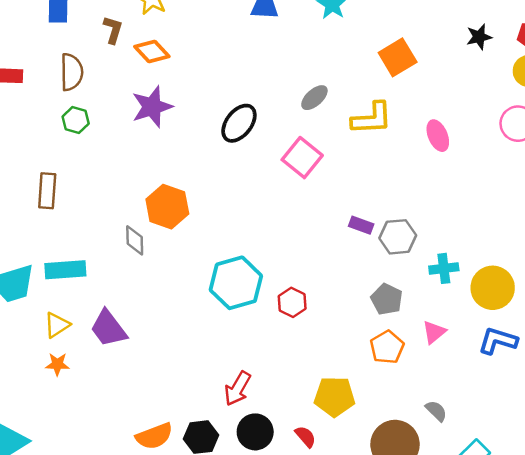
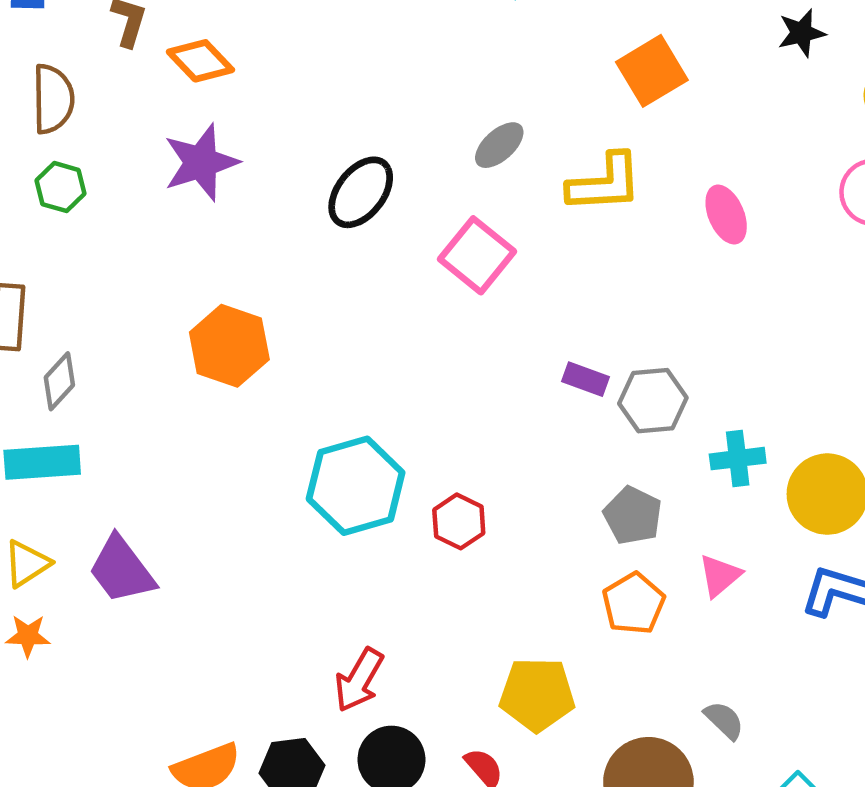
gray diamond: (135, 240) -> (59, 381), moved, turned 44

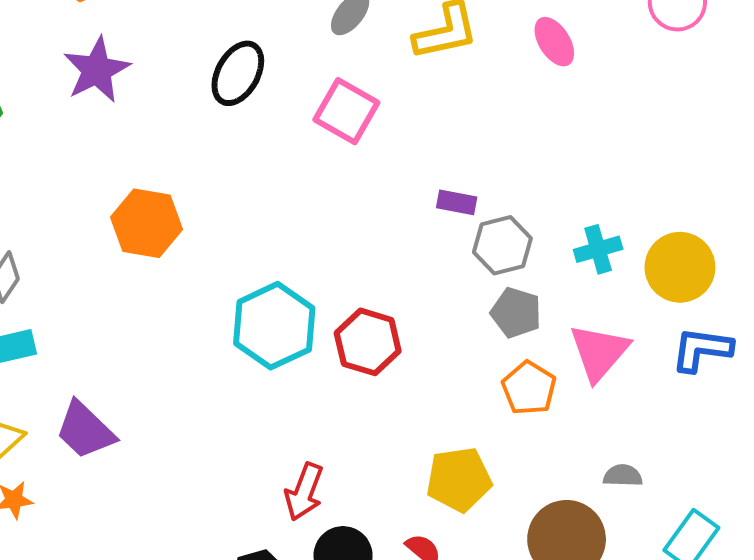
gray hexagon: (653, 401) -> (502, 245), moved
red hexagon: (459, 521) -> (368, 342), size x1.4
pink triangle: (720, 576) -> (599, 352), size x1.6
gray semicircle: (724, 720) -> (623, 476), turned -33

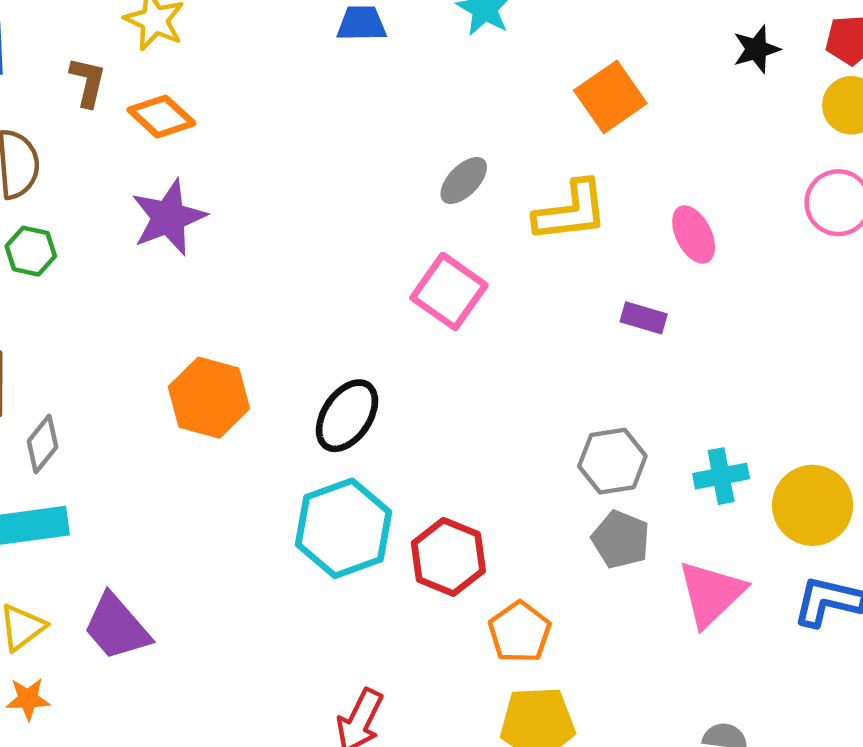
black ellipse: (238, 73) -> (347, 416), moved
purple rectangle: (457, 202) -> (644, 318), moved
orange pentagon: (529, 388) -> (520, 632), moved

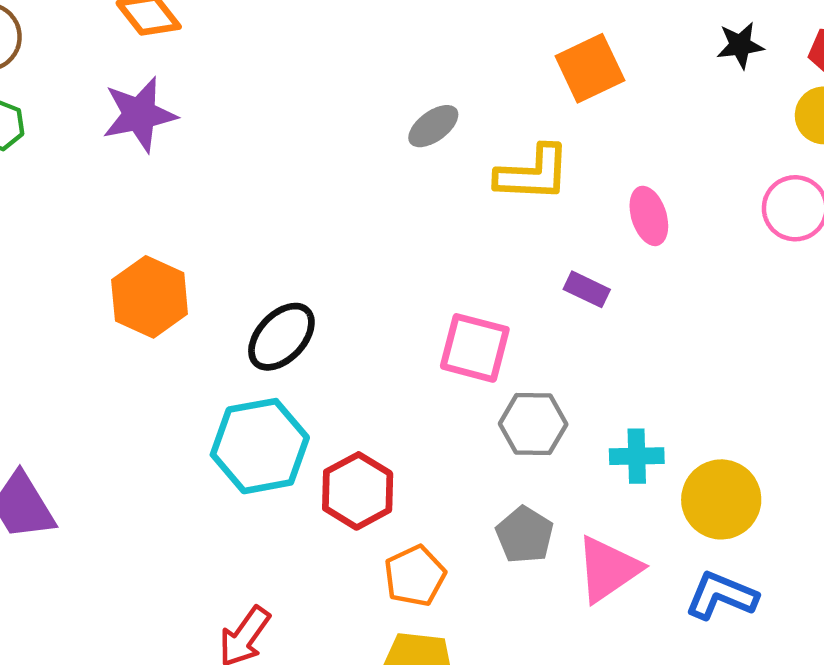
pink square: (449, 291) -> (475, 348), moved, turned -30
gray pentagon: (621, 539) -> (525, 535), moved

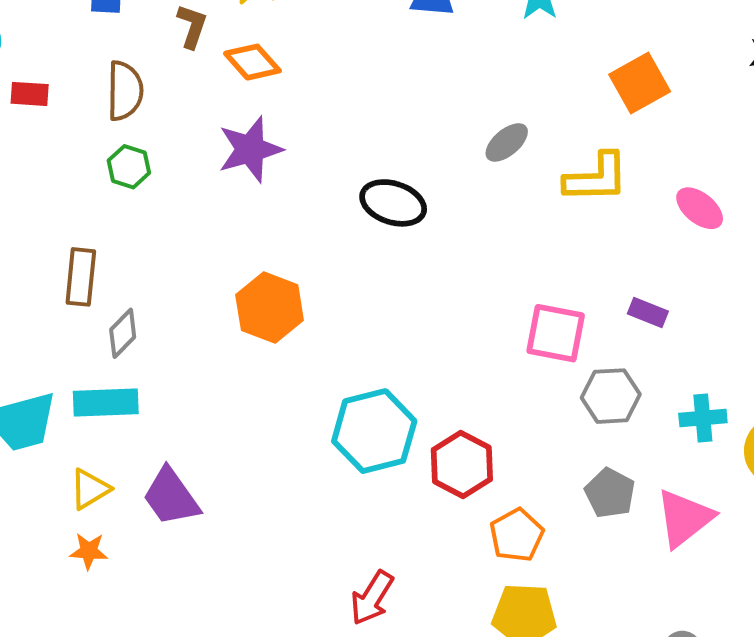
pink ellipse: (649, 216) -> (700, 208), turned -30
purple rectangle: (587, 289) -> (648, 312), moved
black ellipse: (281, 337) -> (393, 203), moved, turned 68

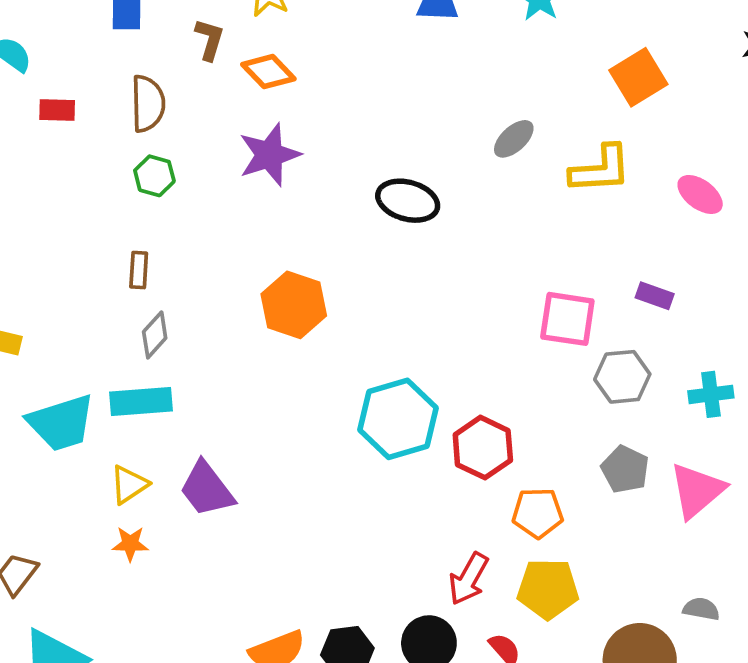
brown rectangle: (81, 277) -> (139, 270), moved, size x0.7
orange pentagon: (517, 535) -> (538, 513), turned 30
red arrow: (372, 598) -> (468, 579), moved

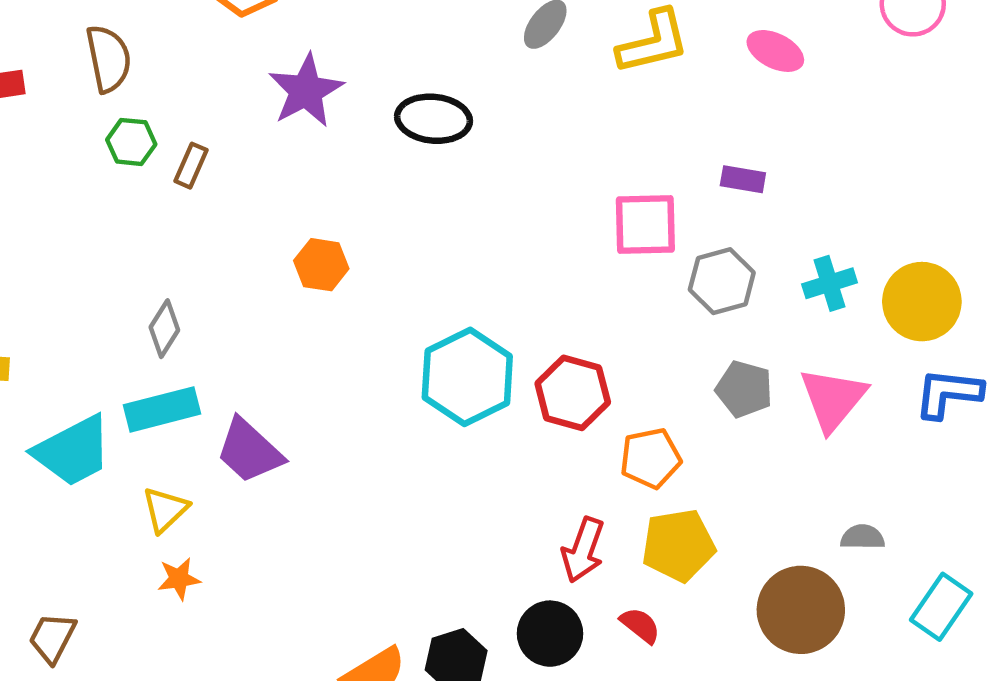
purple star: (269, 155) -> (306, 91), moved
brown rectangle: (139, 270) -> (191, 166), moved, turned 30
orange hexagon: (294, 305) -> (321, 265), size x0.7
purple trapezoid: (207, 489) -> (249, 451), moved

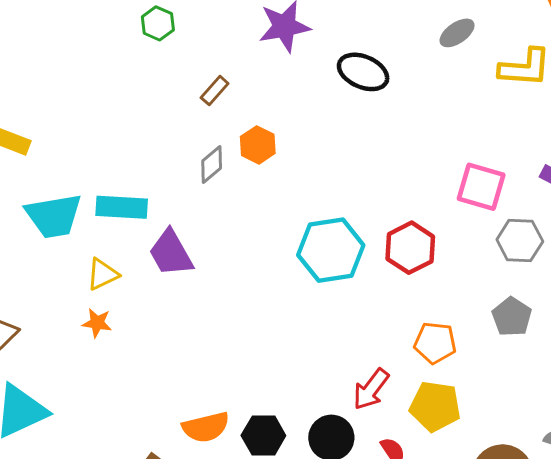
brown rectangle: (191, 166) -> (215, 91), moved
gray diamond: (164, 329) -> (212, 165), moved
red hexagon: (573, 393) -> (410, 248), moved

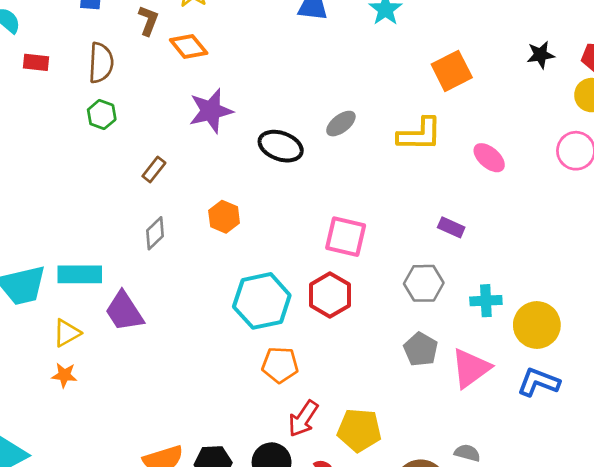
gray ellipse: (457, 33) -> (341, 124), moved
orange hexagon: (258, 145) -> (224, 217), moved
pink square: (481, 187) -> (346, 237), moved
orange pentagon: (435, 343) -> (280, 365), moved

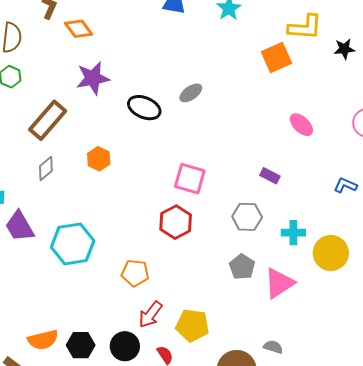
yellow L-shape: (420, 134) -> (305, 27), moved
brown rectangle: (154, 170) -> (48, 120), size x2.0
cyan hexagon: (262, 301) -> (73, 244), moved
blue L-shape: (538, 382) -> (345, 185), moved, size x0.7

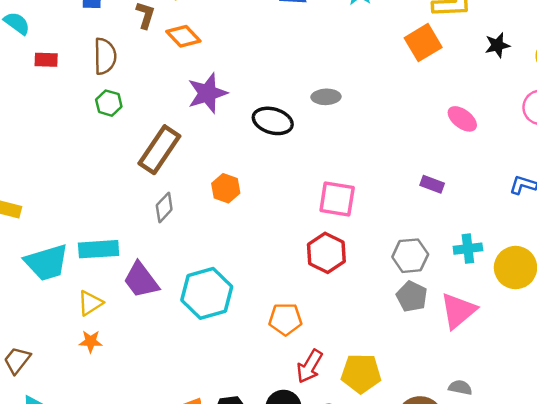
black star: (344, 49) -> (497, 45), moved
gray ellipse: (191, 93) -> (326, 97), turned 40
gray hexagon: (247, 217) -> (410, 256), moved

